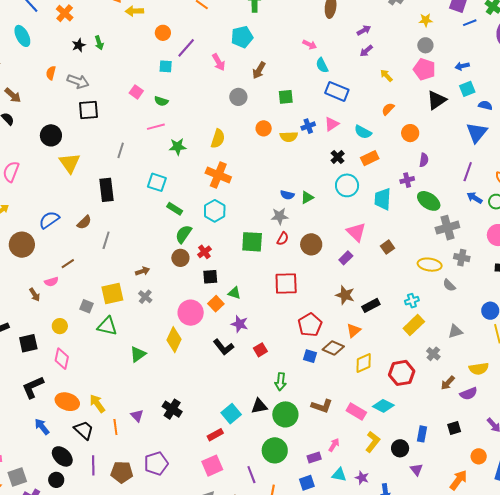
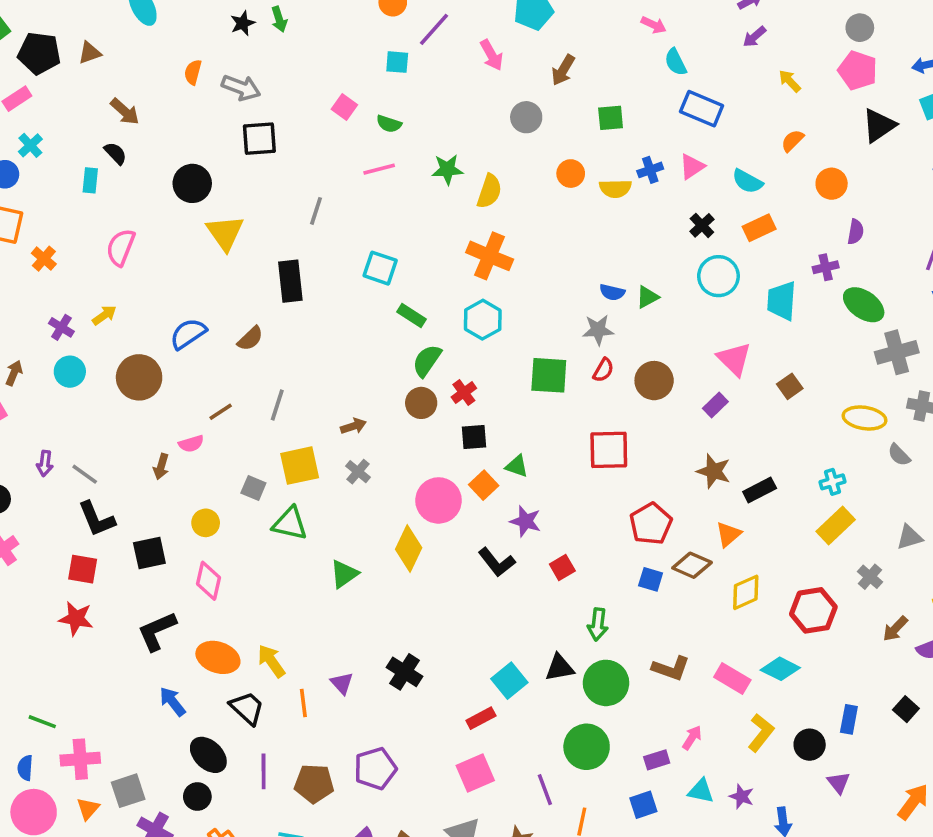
green star: (178, 147) -> (447, 169), moved
gray line: (106, 240) -> (277, 405), moved
brown arrow: (35, 295) -> (161, 467), turned 48
black square: (454, 428) -> (906, 709), turned -32

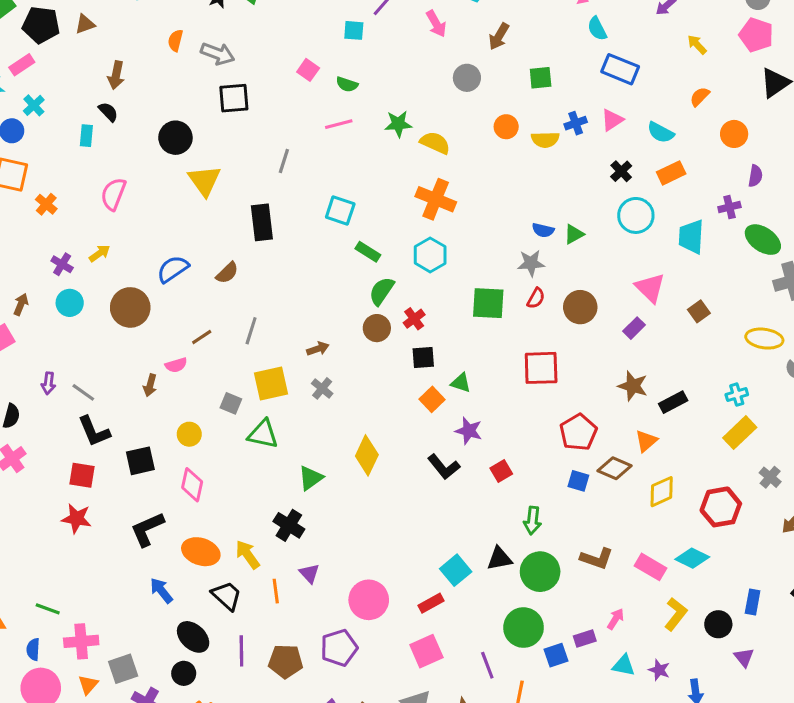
brown arrow: (125, 111) -> (116, 75), turned 60
yellow semicircle: (489, 191) -> (435, 143), turned -84
pink circle: (439, 500) -> (369, 600), moved
black cross: (405, 672) -> (289, 525), moved
blue square: (643, 805) -> (556, 655), moved

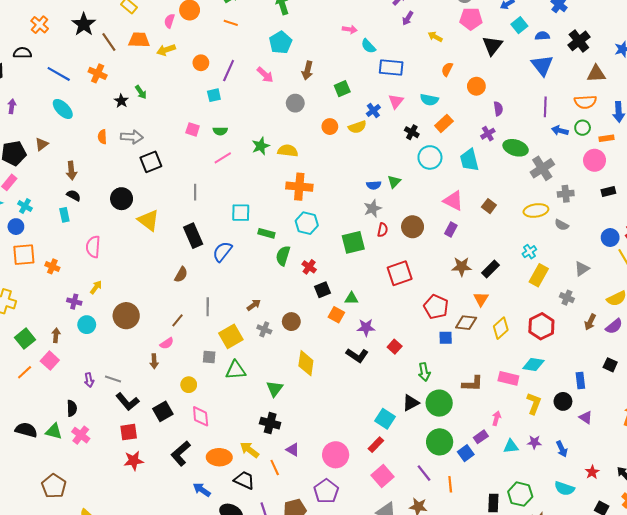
blue semicircle: (173, 269) -> (222, 252), moved
brown circle: (377, 328) -> (291, 322), moved

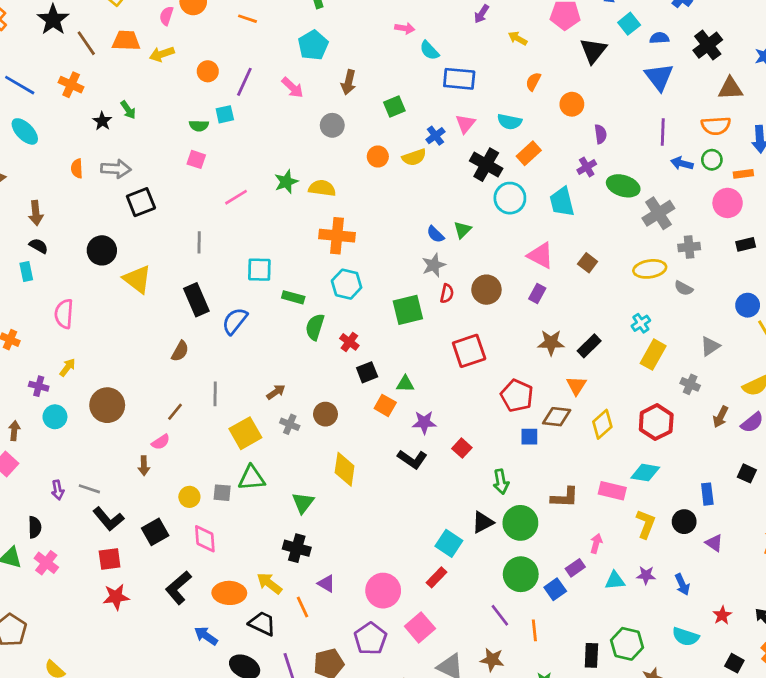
green semicircle: (220, 131) -> (199, 126), moved
black cross: (412, 132) -> (486, 165), size x1.6
blue semicircle: (374, 185) -> (435, 234), turned 48
gray square: (209, 357) -> (222, 493), moved
pink square: (382, 476) -> (420, 627), moved

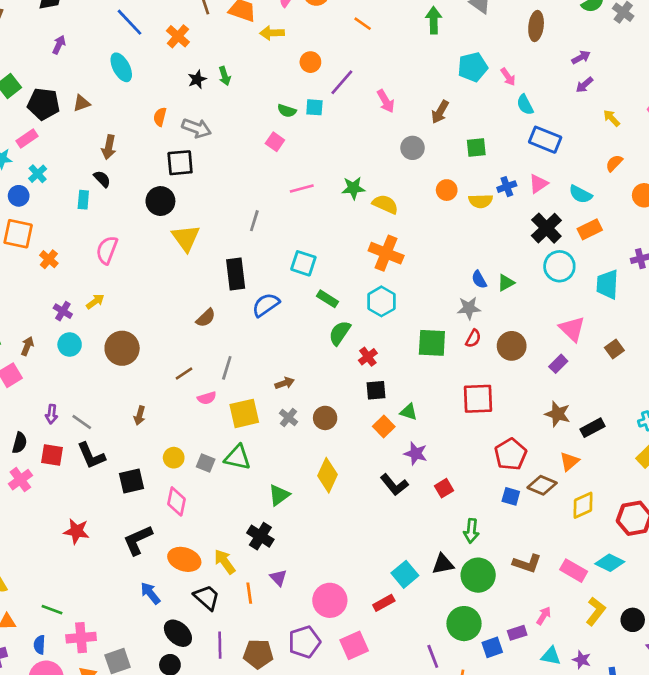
pink arrow: (405, 28) -> (508, 77), turned 30
cyan pentagon: (313, 45) -> (473, 67), moved
black square: (141, 202) -> (180, 163), moved
pink semicircle: (161, 442) -> (207, 398), moved
red square: (110, 559) -> (52, 455), moved

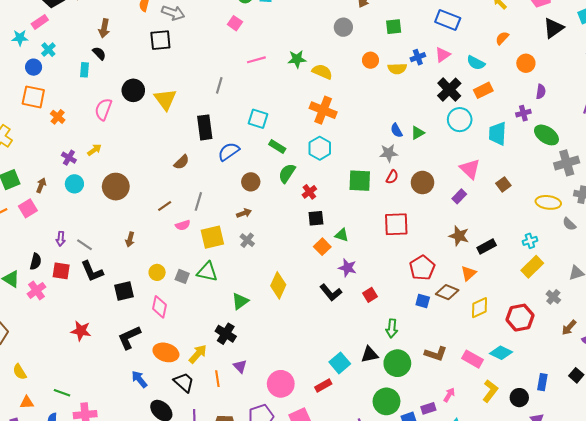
black circle: (160, 201) -> (133, 90), moved
brown circle: (325, 418) -> (251, 182), moved
yellow arrow: (225, 562) -> (198, 354), turned 78

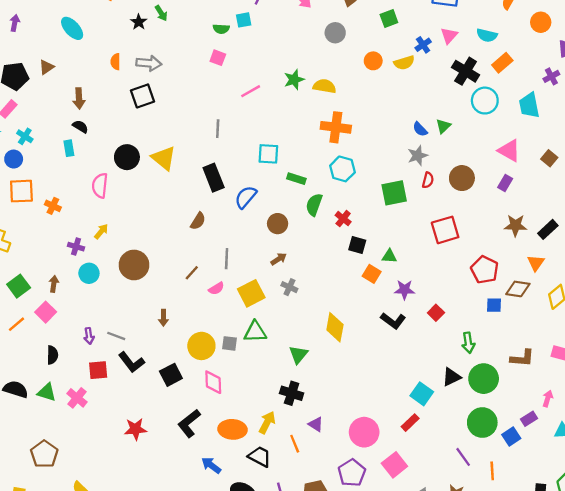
black square: (316, 218) -> (357, 245), turned 35
black semicircle: (36, 262) -> (52, 355), moved
yellow circle: (157, 272) -> (201, 346), size x1.5

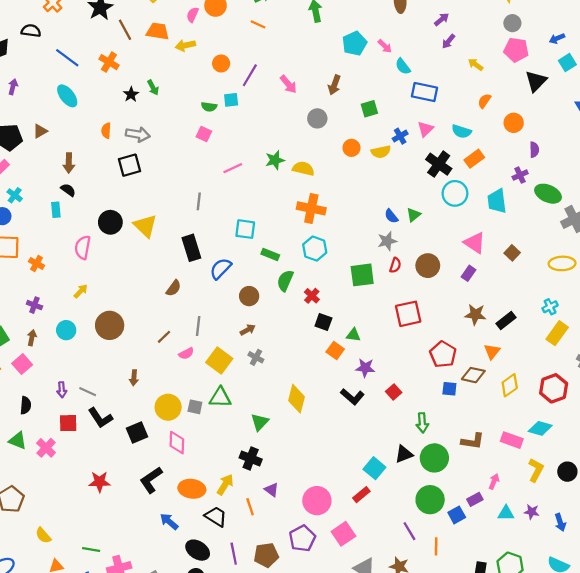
purple cross: (76, 247) -> (34, 305), moved
yellow square: (251, 293) -> (219, 361), turned -30

